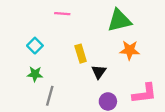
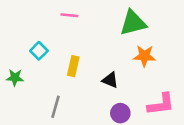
yellow rectangle: (81, 54) -> (73, 66), moved, turned 30
black triangle: (99, 72) -> (110, 80), turned -42
green star: (35, 74) -> (15, 78), moved

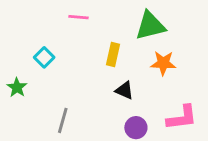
yellow rectangle: (73, 66) -> (113, 54), moved
green star: (15, 78) -> (17, 87), turned 30

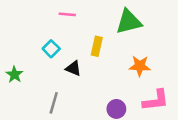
cyan square: (44, 57) -> (51, 49), moved
orange star: (163, 63) -> (140, 66), moved
black triangle: (124, 90) -> (73, 68), moved

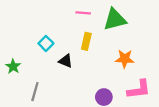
pink line: (67, 14) -> (83, 13), moved
gray line: (54, 103) -> (35, 92), moved

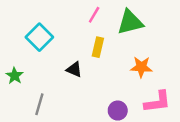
pink line: (83, 13) -> (94, 15), turned -64
cyan square: (46, 43) -> (39, 37), moved, size x1.5

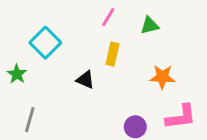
green triangle: (130, 22) -> (150, 26), size x0.6
green star: (15, 76) -> (17, 74), moved
gray line: (39, 104) -> (30, 120), moved

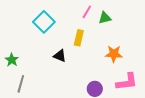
pink line: (108, 17) -> (87, 12), moved
cyan square: (45, 43) -> (44, 22), moved
green star: (17, 74) -> (12, 60), moved

